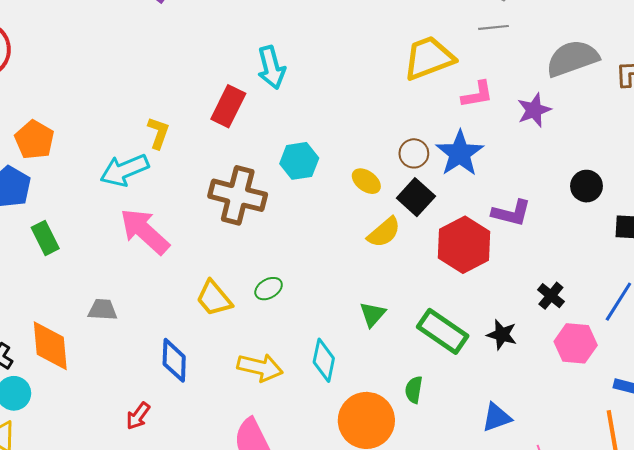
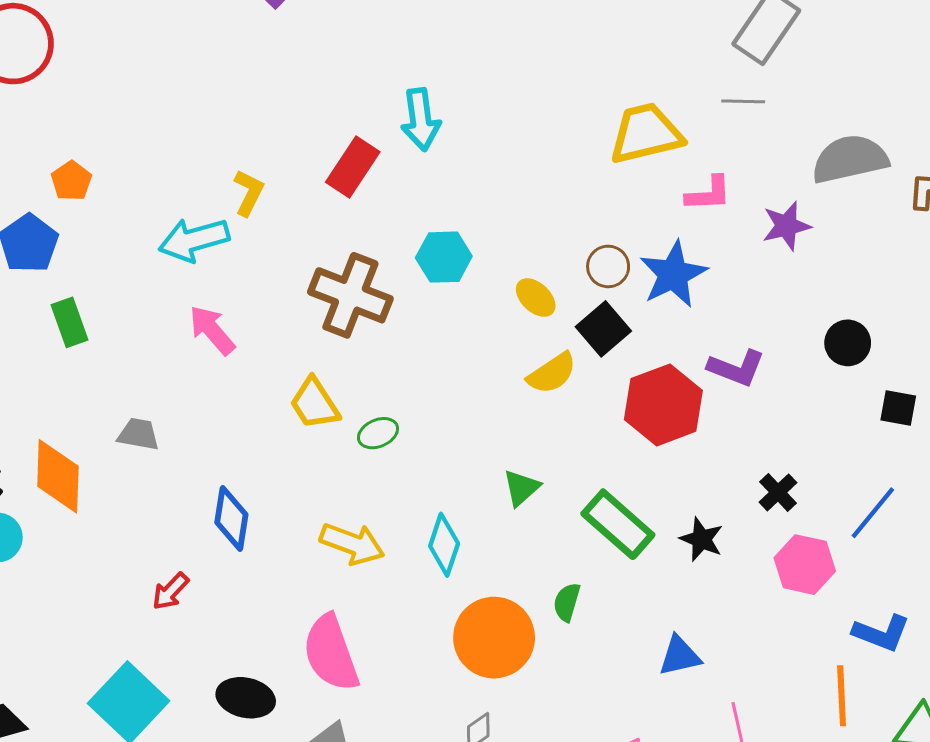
orange pentagon: (34, 140) -> (71, 181), size x0.7
pink arrow: (145, 231) -> (212, 330), size x0.7
yellow trapezoid: (214, 298) -> (315, 404), moved

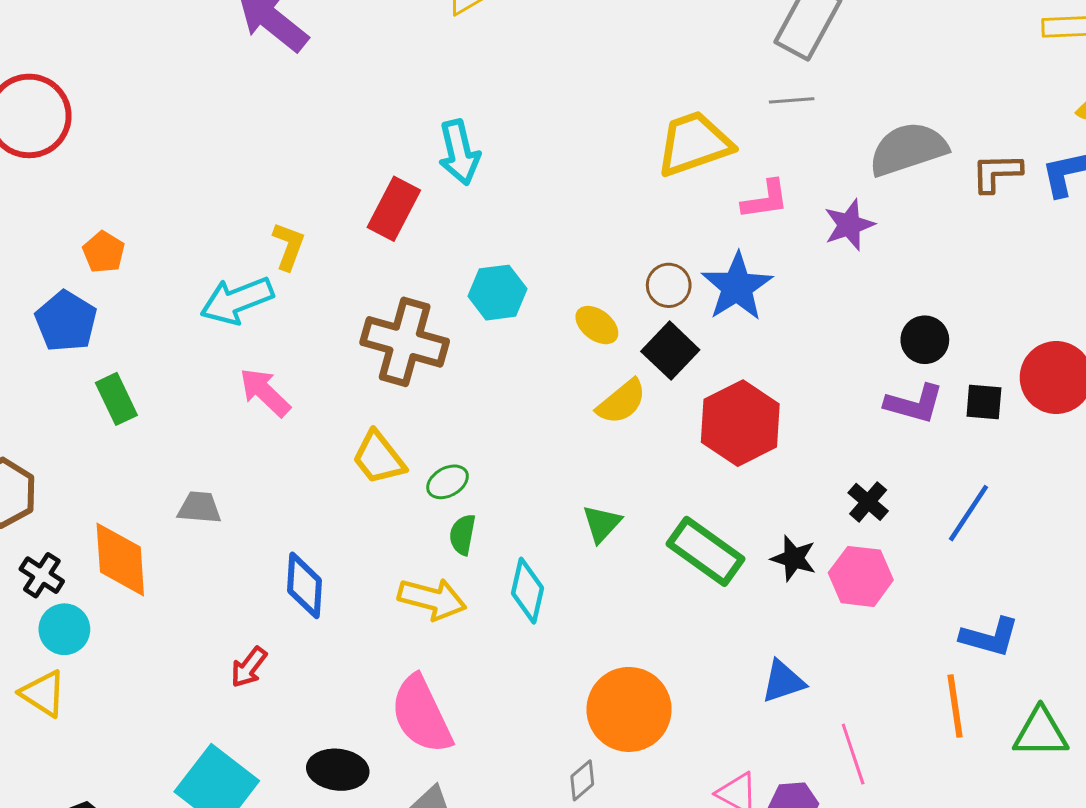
purple L-shape: (736, 368) -> (914, 404), moved
pink hexagon: (805, 565) -> (861, 576), moved
green semicircle: (567, 602) -> (462, 535), moved
orange circle: (494, 638) -> (629, 709), moved

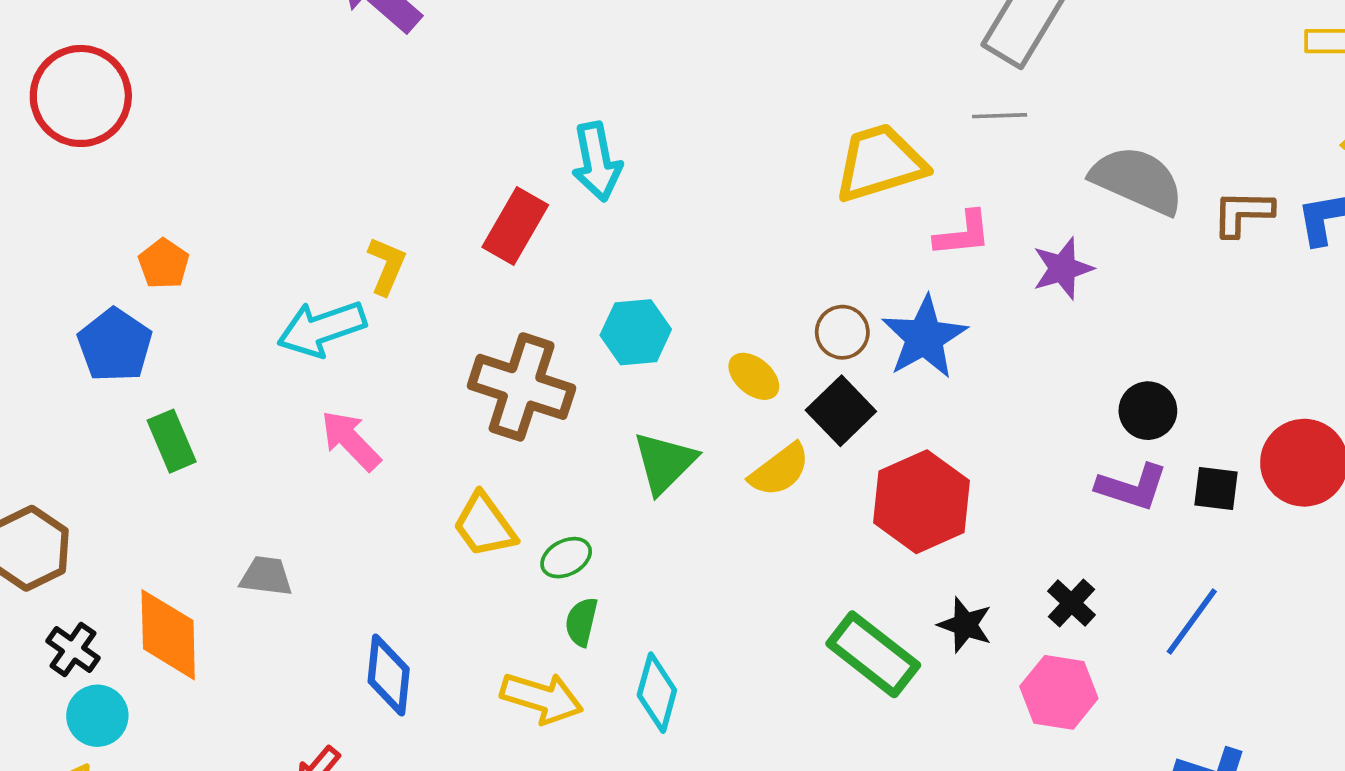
gray semicircle: (908, 149) -> (1137, 180), turned 40
green triangle: (602, 524) -> (665, 462), moved, size x1.4
black star: (794, 558) -> (965, 625), moved

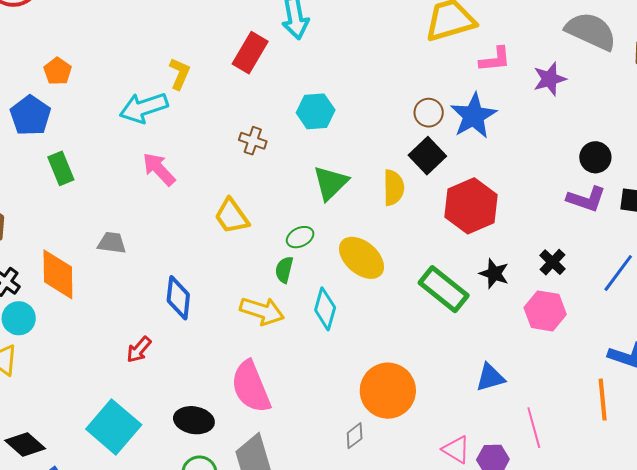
yellow ellipse: (754, 376) -> (362, 258), moved, size x1.6
brown cross: (522, 387) -> (253, 141), size x0.5
yellow semicircle: (780, 470) -> (393, 188), turned -54
green ellipse: (566, 558) -> (300, 237), moved

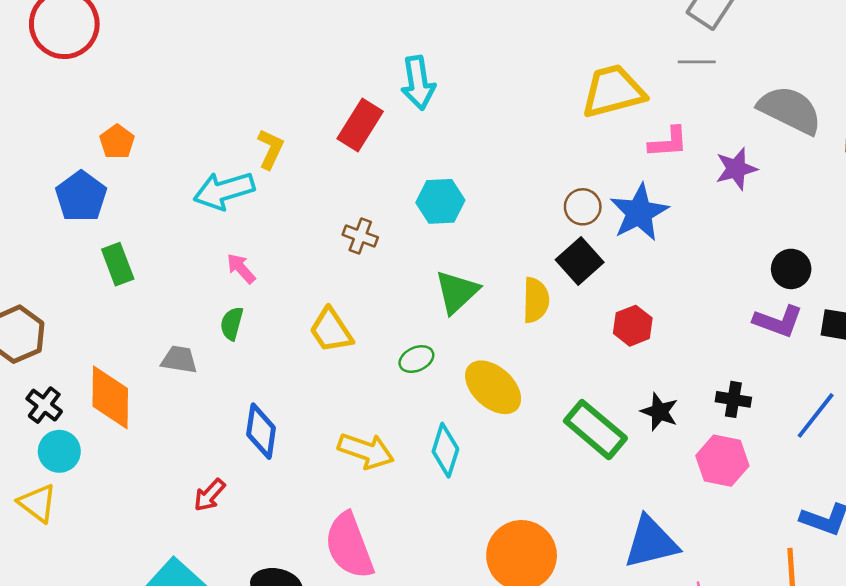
pink arrow: (159, 169) -> (241, 268), size x0.7
red hexagon: (471, 206) -> (633, 326), size x0.6
black cross: (552, 262) -> (733, 399), turned -36
green semicircle: (284, 270) -> (232, 323), moved
blue triangle: (490, 377) -> (651, 542), size x1.5

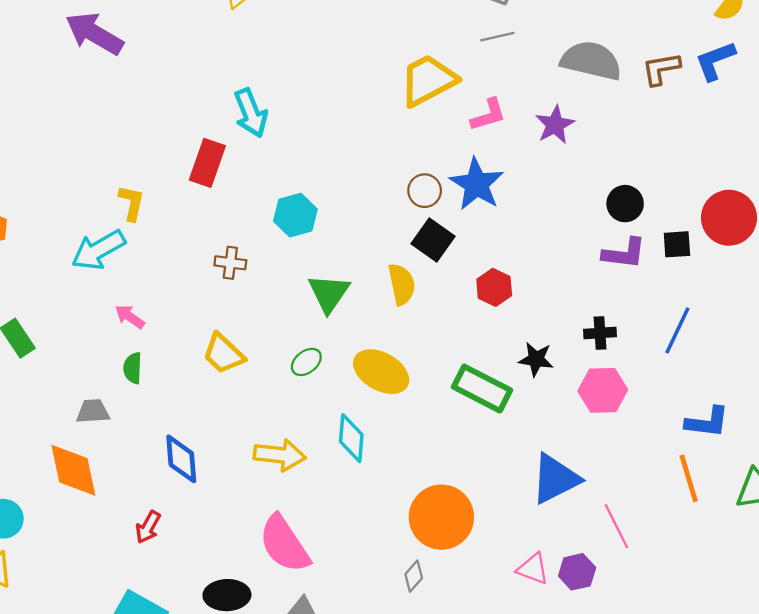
orange diamond: (110, 397) -> (73, 470), moved

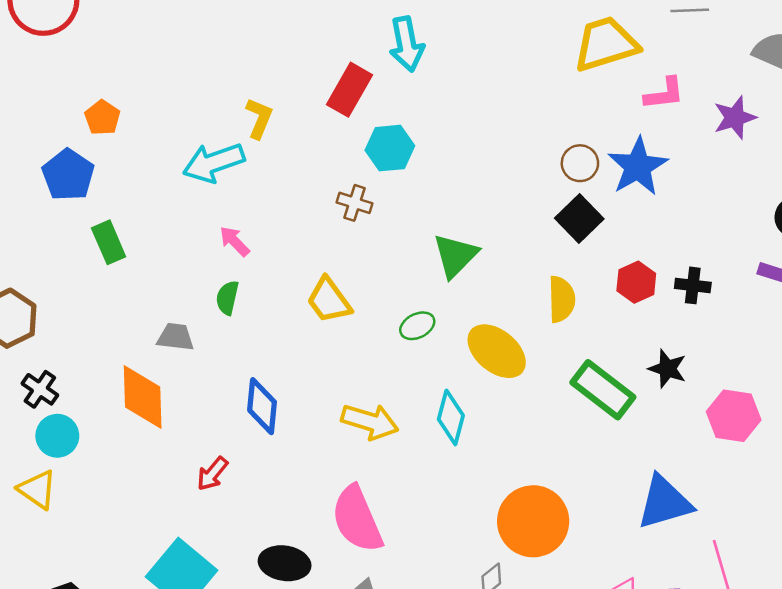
cyan hexagon: (295, 215) -> (390, 148), moved
yellow semicircle: (402, 284) -> (562, 299), moved
black cross: (600, 333) -> (693, 285), moved

